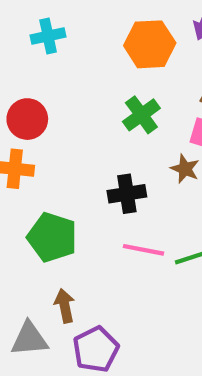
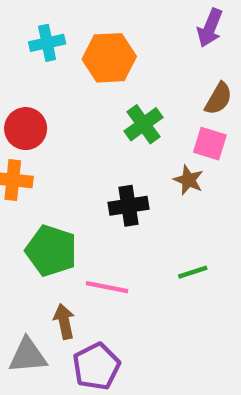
orange hexagon: (150, 44) -> (109, 58), moved
pink line: (143, 250) -> (107, 287), moved

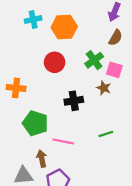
brown semicircle: (218, 99) -> (115, 38), moved
green cross: (143, 124) -> (94, 60), moved
red circle: (26, 129) -> (55, 62), moved

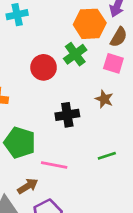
orange hexagon: (64, 27) -> (90, 24), moved
green cross: (94, 60) -> (75, 54), moved
pink square: (114, 70) -> (113, 63), moved
brown arrow: (42, 159) -> (28, 186), turned 70

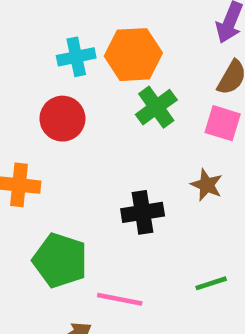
cyan cross: (17, 15) -> (76, 57), moved
orange hexagon: (90, 24) -> (133, 55), moved
red circle: (44, 67) -> (62, 119), moved

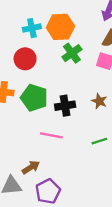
brown star: (207, 185) -> (99, 101), moved
green pentagon: (60, 260) -> (34, 98), moved
pink line: (120, 299) -> (51, 135), moved

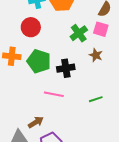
green cross: (72, 53) -> (79, 33), moved
brown star: (99, 101) -> (96, 55), moved

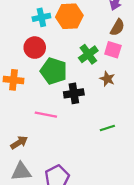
green pentagon: (39, 61) -> (54, 71), moved
pink line: (54, 94) -> (46, 115), moved
brown arrow: (36, 122) -> (19, 143), moved

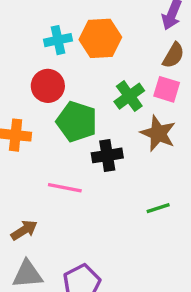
brown star: (107, 79) -> (158, 133), size x1.5

